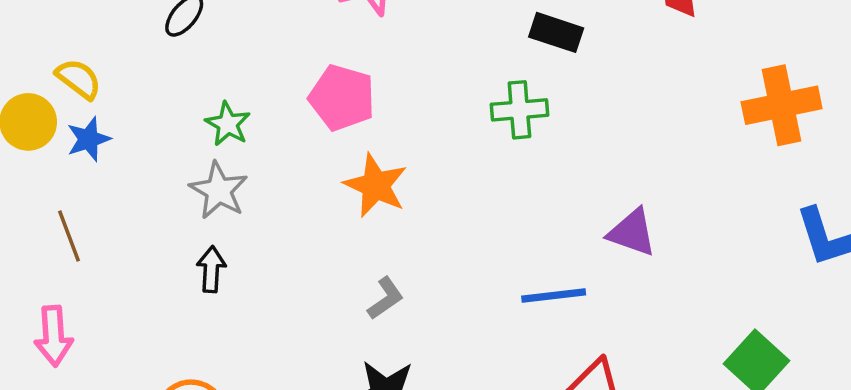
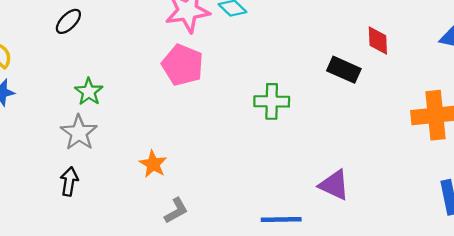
black rectangle: (556, 32) -> (344, 70), moved
pink pentagon: (342, 98) -> (183, 65), moved
orange star: (376, 185) -> (153, 164), moved, size x0.7

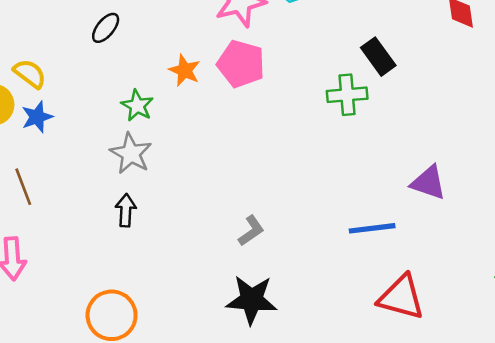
black rectangle: (344, 70) -> (378, 57), moved, turned 36
orange star: (153, 164) -> (185, 70), moved

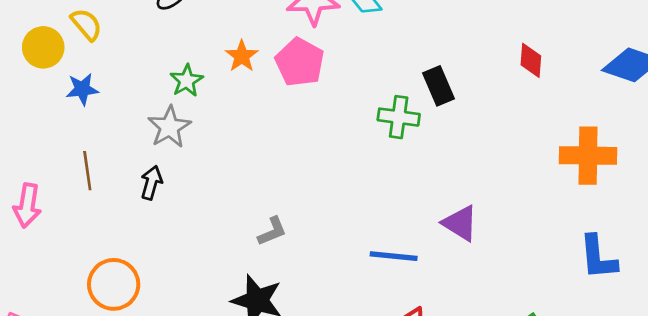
blue star: (37, 117) -> (82, 89), moved
brown line: (23, 187) -> (87, 171), moved

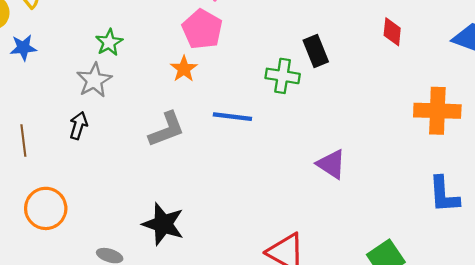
orange star: (242, 56) -> (184, 69), moved
brown line: (87, 171) -> (23, 141), moved
gray L-shape: (272, 231) -> (167, 129), moved, size x1.5
blue line: (394, 256) -> (232, 117), moved

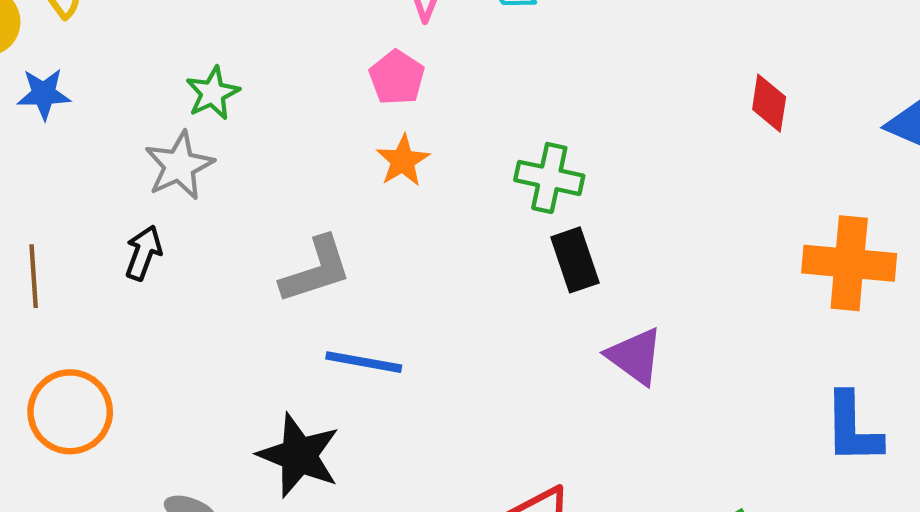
pink pentagon: (202, 29) -> (397, 78), size x0.7
black rectangle: (316, 51) -> (575, 260), moved
orange star: (184, 69) -> (403, 161), moved
blue line: (232, 117) -> (364, 362), moved

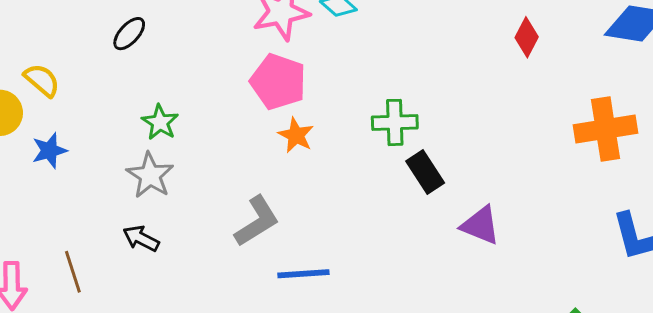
pink pentagon: (397, 78) -> (278, 82), size x1.5
red diamond: (769, 103) -> (527, 37), turned 33
black arrow: (143, 253) -> (141, 238), turned -69

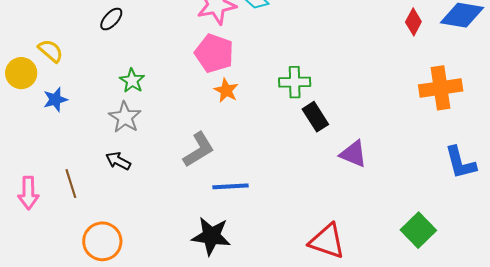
red diamond: (527, 37) -> (413, 22), moved

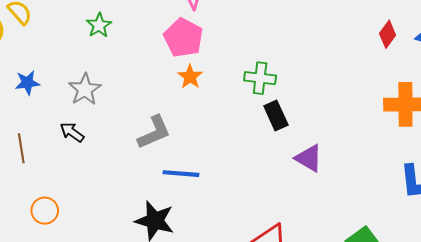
green star: (132, 81) -> (99, 25), moved
blue star: (55, 100) -> (27, 83), moved
orange circle: (102, 241) -> (45, 211), size x0.7

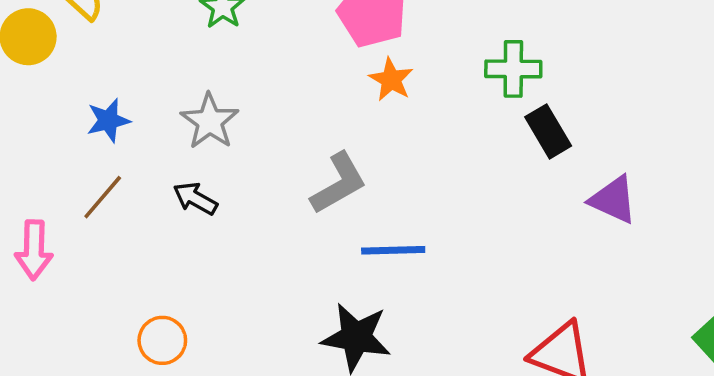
brown line: (21, 148) -> (103, 197), moved, turned 56

